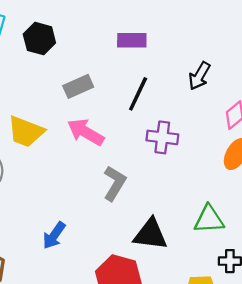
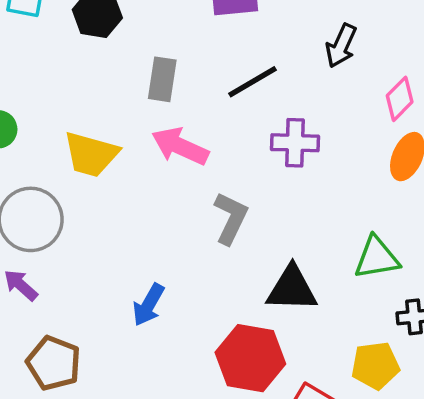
gray rectangle: (78, 86) -> (162, 79), turned -52
black line: (138, 94) -> (253, 82), turned 40

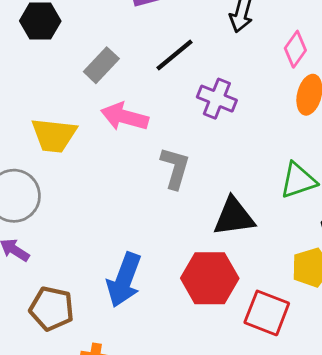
gray rectangle: (162, 79) -> (101, 65), turned 44
purple cross: (295, 143) -> (217, 99), turned 30
blue arrow: (148, 305) -> (124, 280), moved, size x1.5

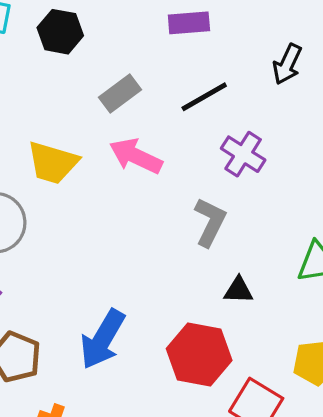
gray L-shape: (175, 168) -> (210, 222), moved
black triangle: (234, 217) -> (238, 290), size x0.6

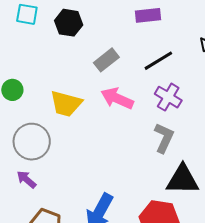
purple cross: (243, 154) -> (168, 97), moved
black triangle: (238, 290) -> (183, 180), size x1.8

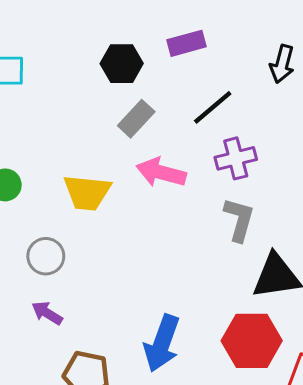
black hexagon: (69, 23) -> (122, 64), moved
purple cross: (168, 97) -> (236, 158), turned -36
gray circle: (32, 142) -> (46, 256), size x0.7

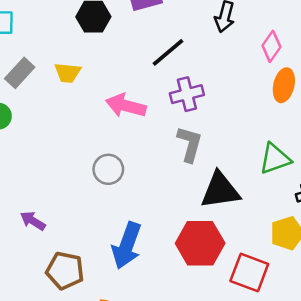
gray rectangle: (136, 119) -> (20, 73), moved
yellow trapezoid: (87, 192) -> (68, 73), moved, size x0.7
gray circle: (46, 256) -> (108, 169), moved

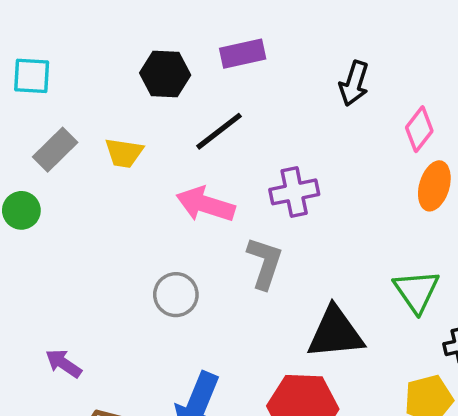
black line: (168, 52) -> (219, 131), moved
gray L-shape: (190, 144) -> (265, 263), moved
green triangle: (275, 159) -> (416, 291), turned -48

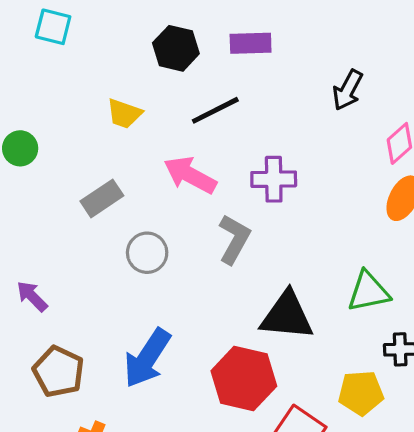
gray rectangle: (55, 150) -> (102, 198), moved
green triangle: (416, 291) -> (369, 292), turned 42

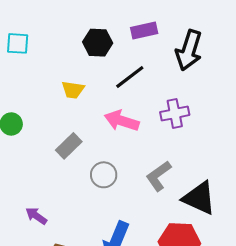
black arrow: (348, 90) -> (189, 50), moved, size x1.5
gray L-shape: (234, 239) -> (158, 176), moved, turned -144
black triangle: (287, 316) -> (199, 198), turned 30

